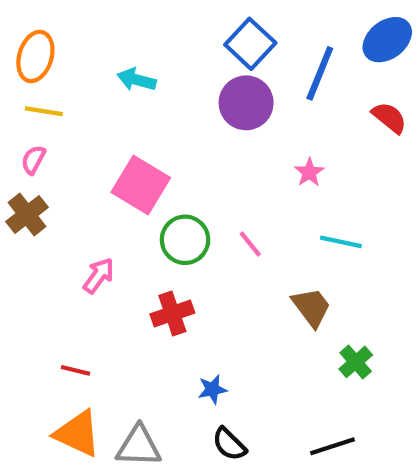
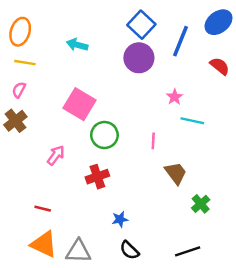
cyan line: (341, 242) -> (192, 121), moved
pink line: (250, 244) -> (153, 141), moved, turned 42

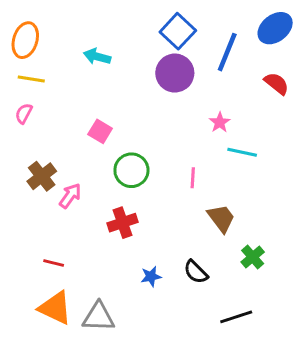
pink square: (80, 104) -> (100, 131), size x0.6
brown cross: (15, 121) -> (42, 176), moved
black semicircle: (129, 250) -> (196, 272), moved

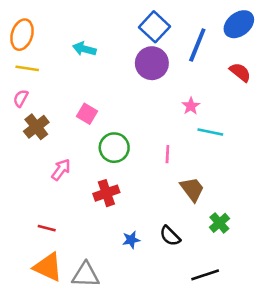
brown cross: (42, 176) -> (36, 127), moved

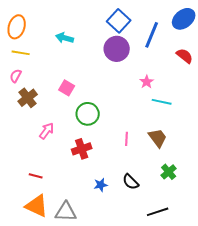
pink line: (167, 154) -> (127, 139), moved
brown trapezoid: (192, 189) -> (158, 138), moved

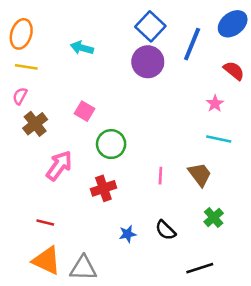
pink star: (147, 82) -> (215, 104), moved
cyan line: (162, 102) -> (219, 139), moved
pink arrow: (47, 131) -> (59, 166), size x1.4

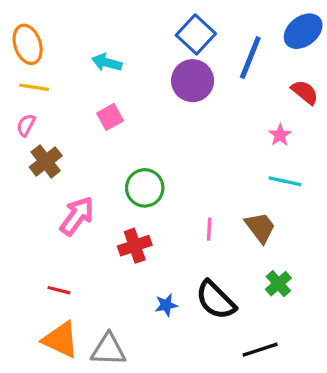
orange ellipse: (21, 34) -> (28, 44), turned -36
pink square: (84, 111) -> (110, 117), moved, turned 30
black semicircle: (166, 230) -> (216, 300), size x1.5

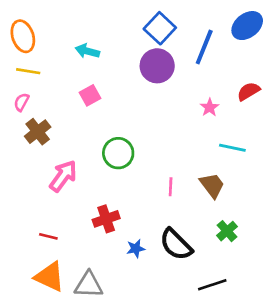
red semicircle: (305, 92) -> (248, 91), moved, turned -70
pink star: (280, 135) -> (210, 107), moved
red cross: (135, 246) -> (106, 219), moved

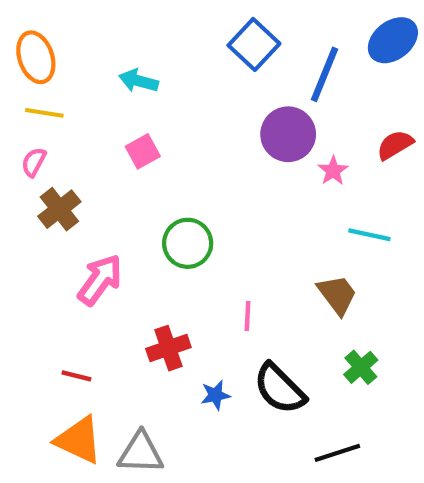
purple circle: (157, 66) -> (288, 134), moved
pink line: (171, 187) -> (248, 316), moved

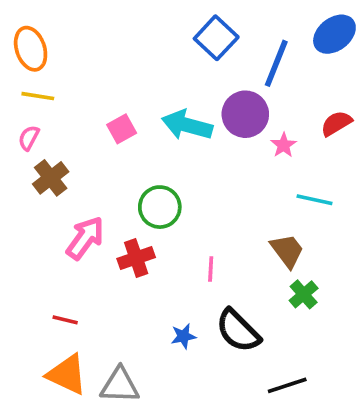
cyan arrow: (138, 81) -> (187, 125), moved, size x1.5
red cross: (168, 348) -> (136, 258), moved
green cross: (361, 367) -> (304, 294), moved

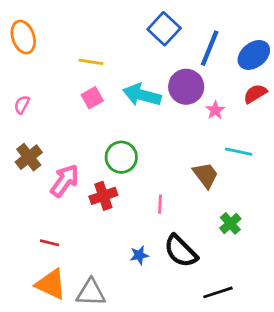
blue ellipse: (334, 34) -> (254, 55), moved
yellow line: (38, 96) -> (91, 62), moved
brown cross: (51, 178) -> (29, 157), moved
brown trapezoid: (287, 251) -> (206, 175), moved

